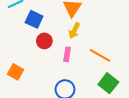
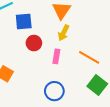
blue square: (34, 19) -> (24, 22), turned -30

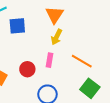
red circle: (34, 43) -> (27, 69), moved

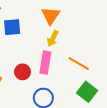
pink rectangle: (50, 60) -> (45, 63), size x1.5

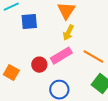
pink rectangle: (45, 63) -> (61, 56), turned 50

